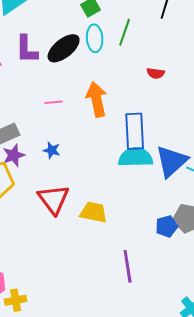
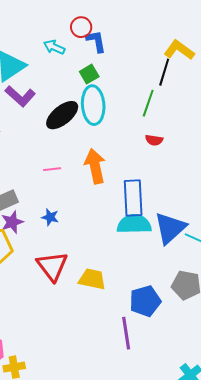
green line: (125, 32) -> (148, 103), moved
cyan ellipse: (95, 38) -> (93, 105), size x1.4
purple L-shape: (27, 49) -> (20, 96), moved, turned -48
blue pentagon: (167, 226) -> (145, 301), moved, size x1.4

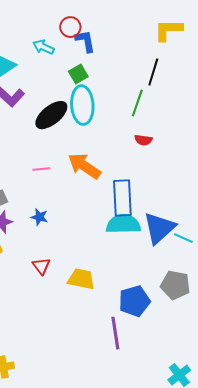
yellow L-shape: (179, 50) -> (168, 30), moved, turned -36
orange arrow: (95, 166) -> (84, 166), turned -44
red triangle: (52, 266) -> (41, 266), size x0.6

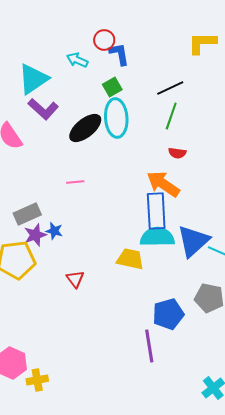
black line: (153, 72) -> (170, 88), moved, turned 48
orange arrow: (84, 166) -> (163, 184), moved
blue star: (39, 217) -> (54, 231), moved
yellow trapezoid: (81, 279) -> (130, 259), moved

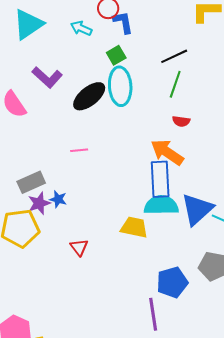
cyan triangle: (33, 79) -> (28, 24), moved

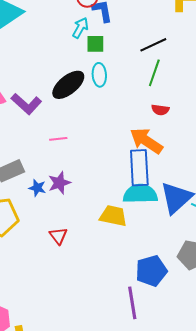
cyan arrow: (81, 28) -> (80, 28), moved, turned 95
green square: (116, 55) -> (95, 44), turned 30
purple L-shape: (47, 77) -> (26, 104), moved
cyan ellipse: (120, 86) -> (99, 75), size x0.6
purple star: (39, 203) -> (59, 183), moved

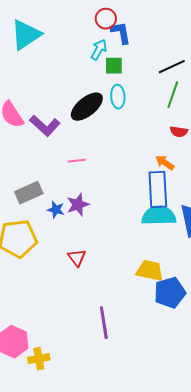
orange arrow: (146, 141) -> (165, 163), size x0.6
yellow trapezoid: (113, 216) -> (150, 271), moved
purple line: (132, 303) -> (104, 323), moved

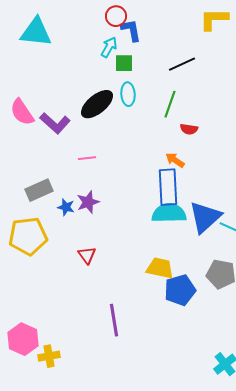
cyan triangle: (26, 35) -> (36, 32), turned 40
green line: (173, 95) -> (170, 104), moved

